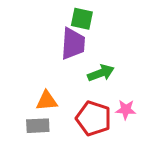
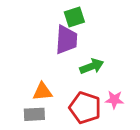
green square: (82, 19) -> (74, 17), turned -30

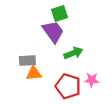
purple trapezoid: (66, 40) -> (53, 32), turned -40
gray rectangle: (34, 114) -> (27, 61), moved

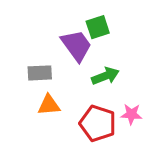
green square: (60, 13) -> (98, 27), moved
gray rectangle: (27, 61) -> (40, 73), moved

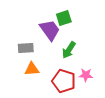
green arrow: (105, 76) -> (69, 50), turned 144

